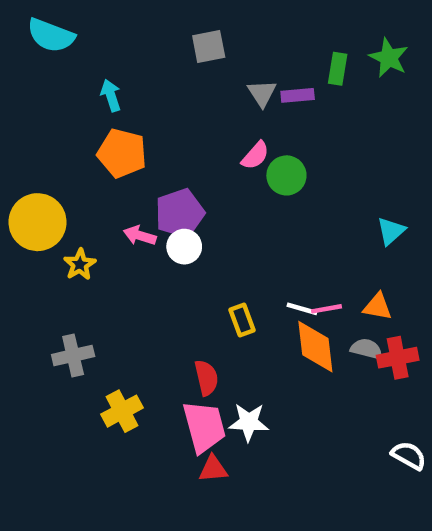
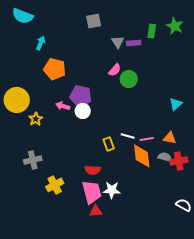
cyan arrow: (111, 95) -> (41, 43), moved, turned 40
purple pentagon: (180, 213) -> (81, 96), turned 30
white line: (302, 309) -> (128, 136), moved
red semicircle: (206, 378) -> (93, 170), turned 105

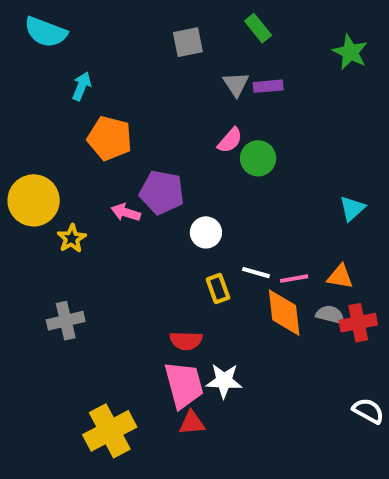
green rectangle: (152, 31) -> (258, 28), moved, turned -48
white circle: (83, 111) -> (206, 232), moved
yellow cross: (55, 185) -> (110, 431), moved, size x1.4

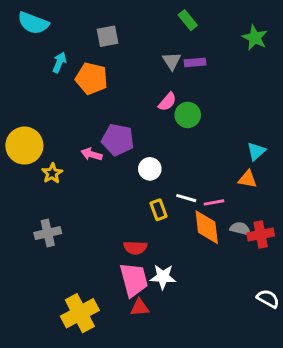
gray square: (188, 42) -> (108, 36), moved
orange pentagon: (110, 138) -> (91, 78), moved
orange triangle: (340, 277) -> (247, 179), moved

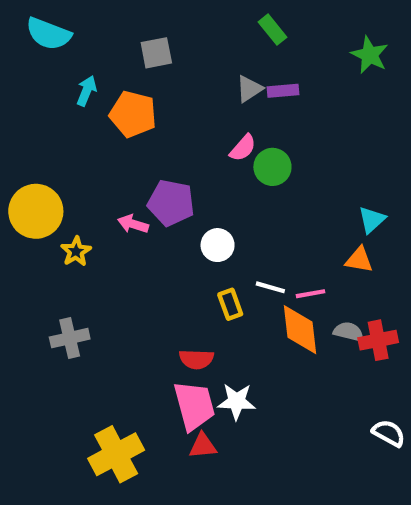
gray triangle: (172, 61) -> (249, 89), turned 30

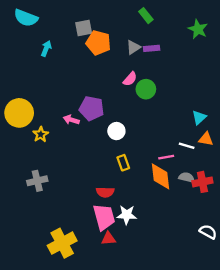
orange pentagon: (133, 114) -> (98, 43), moved
orange triangle: (359, 260) -> (206, 139), moved
white line: (270, 287) -> (187, 146), moved

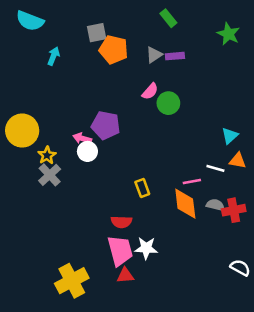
white circle: (116, 131) -> (87, 151), moved
gray cross: (37, 181) -> (50, 175), moved, turned -30

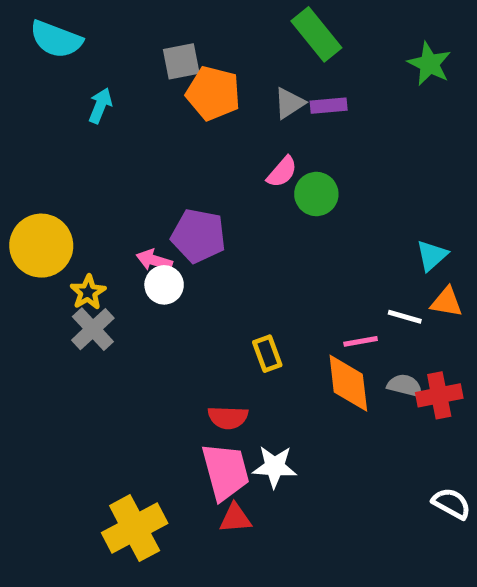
green rectangle: (168, 18) -> (316, 34), size x1.5

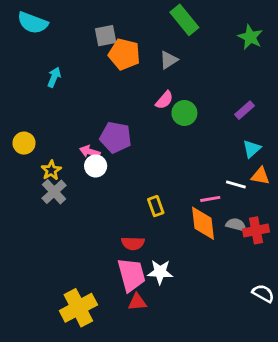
cyan arrow: (100, 106) -> (54, 77), moved
purple rectangle: (329, 106) -> (245, 110), moved, turned -36
yellow circle: (41, 246) -> (24, 143), size x0.6

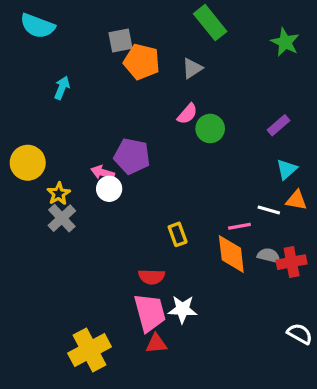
yellow circle: (24, 143) -> (28, 163), size x1.4

